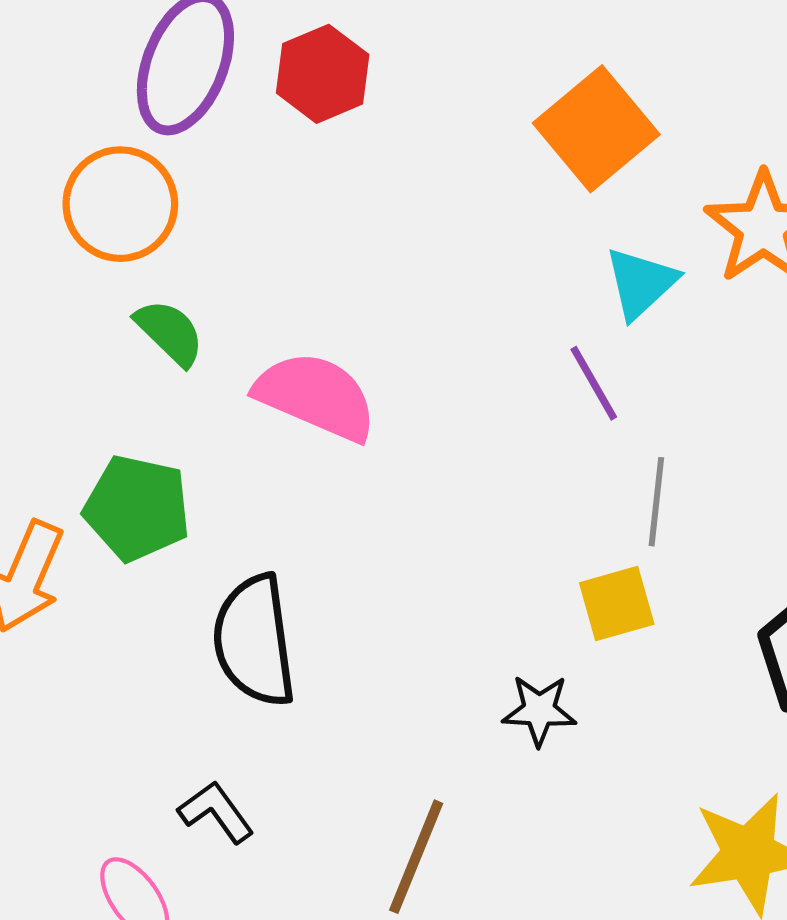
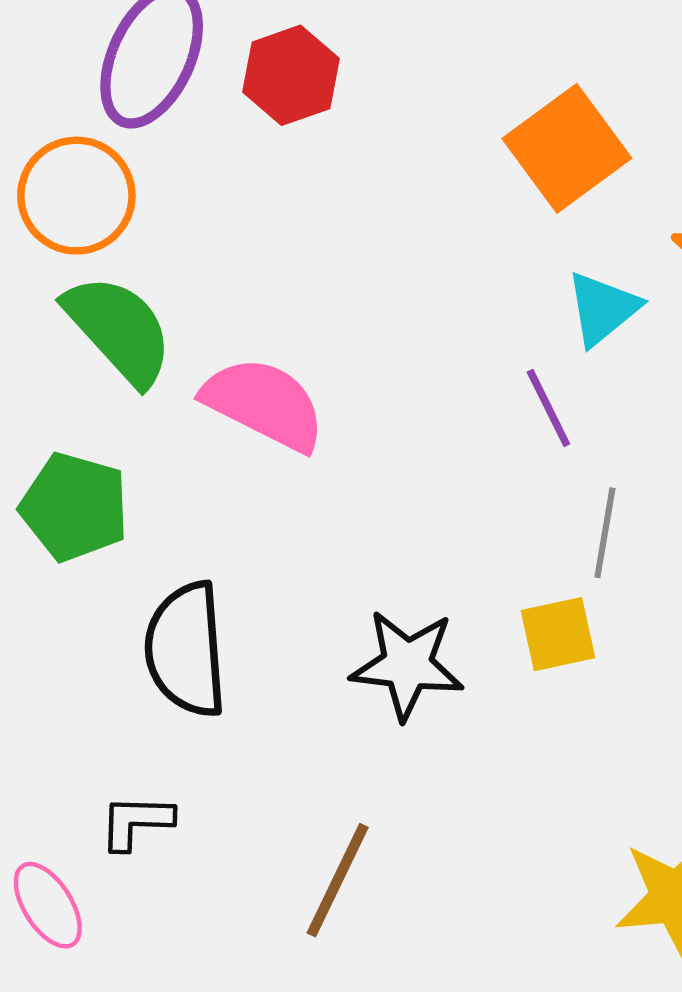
green semicircle: (170, 332) -> (119, 330), size x1.6
black star: (539, 710) -> (407, 665), moved, size x1.5
black L-shape: (216, 812) -> (136, 822), turned -56

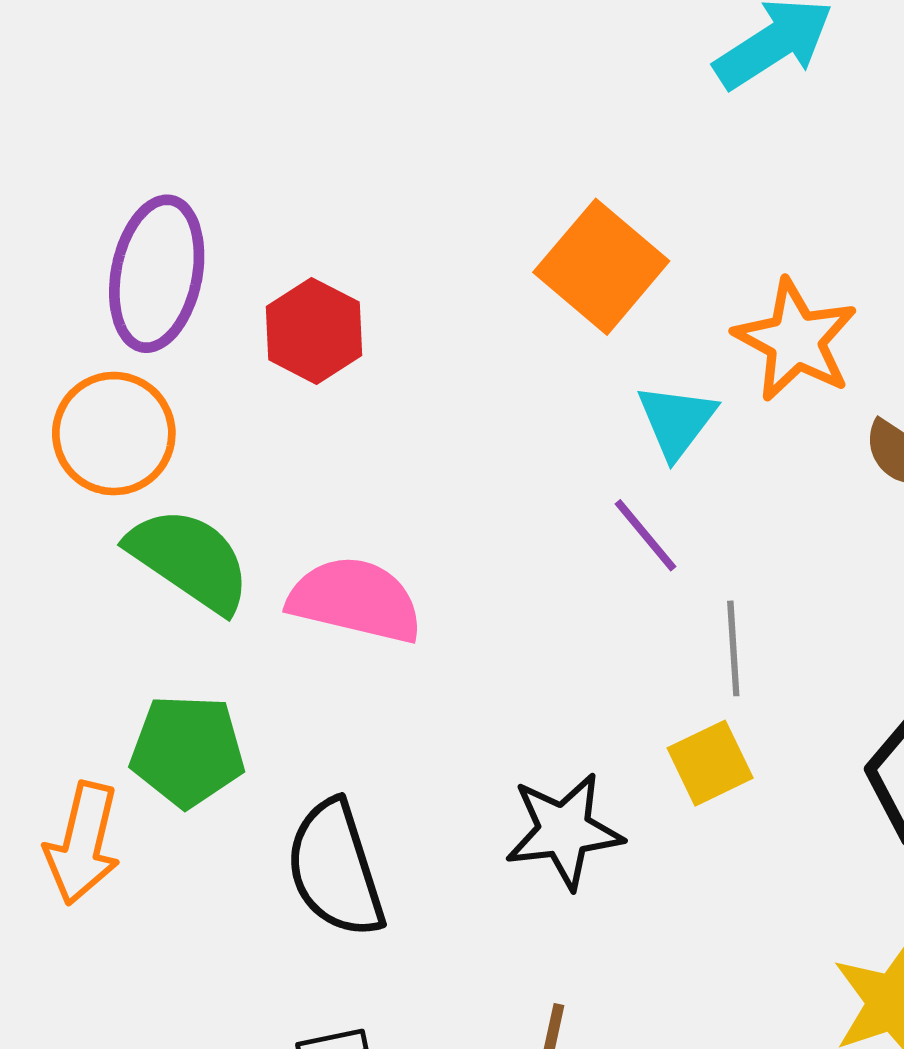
red hexagon: (291, 75) -> (314, 331), moved

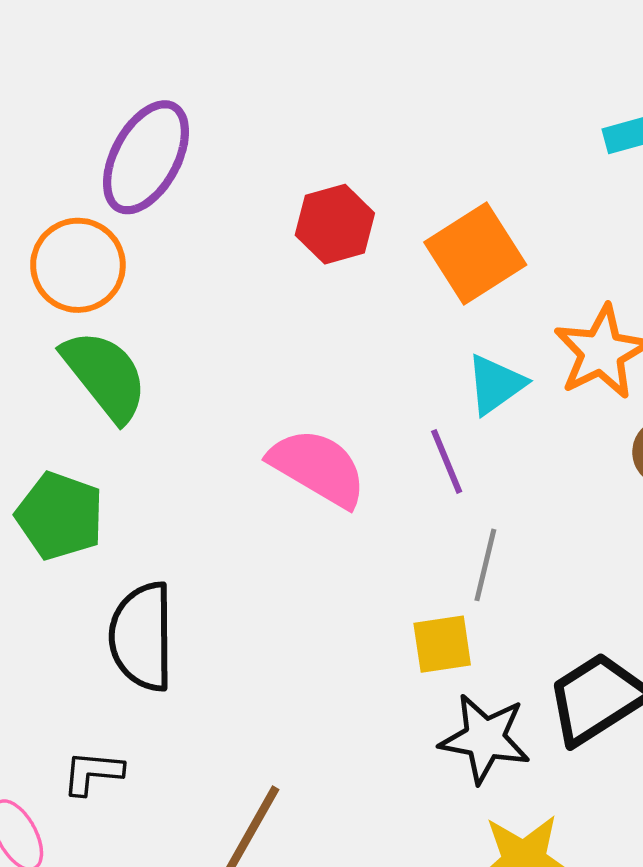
red hexagon: (314, 331) -> (335, 224), moved
pink semicircle: (355, 600) -> (318, 468), moved
black star: (564, 831) -> (485, 739), moved

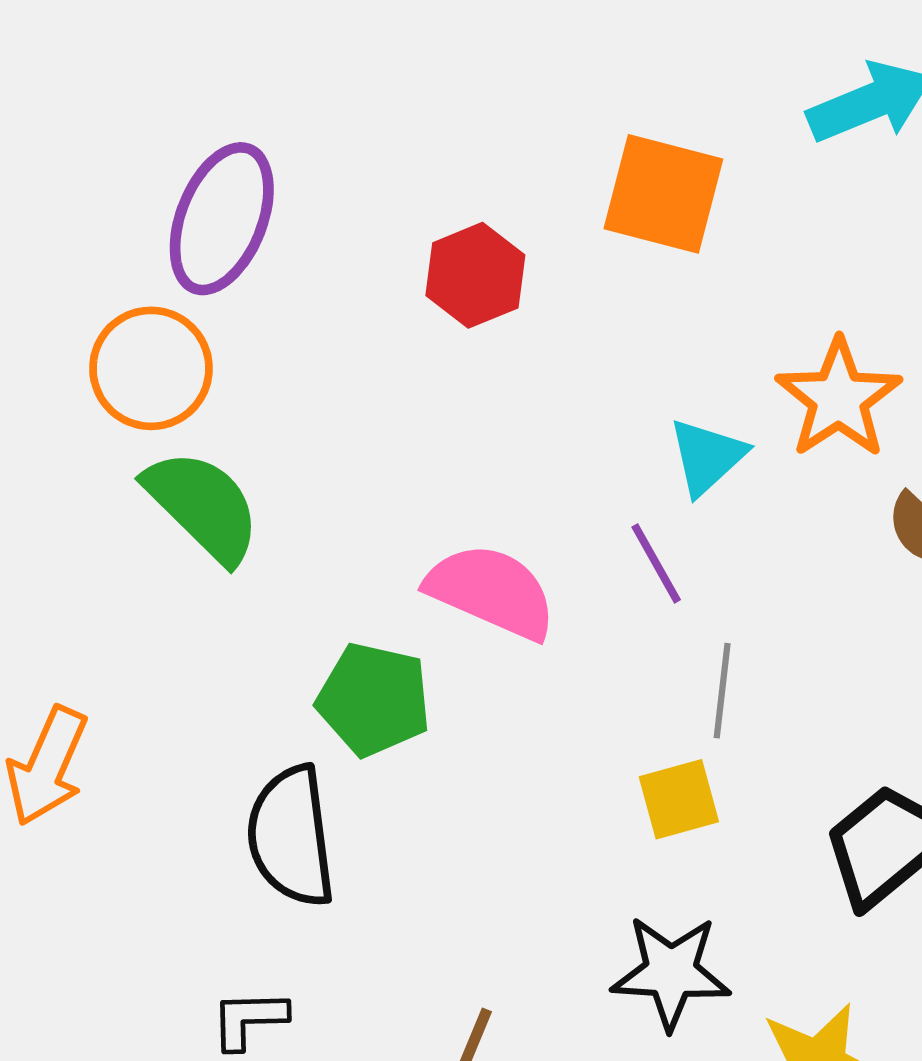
orange square: (475, 254) -> (663, 194), moved, turned -36
green pentagon: (60, 516) -> (374, 699), moved
black star: (485, 739) -> (671, 972), moved

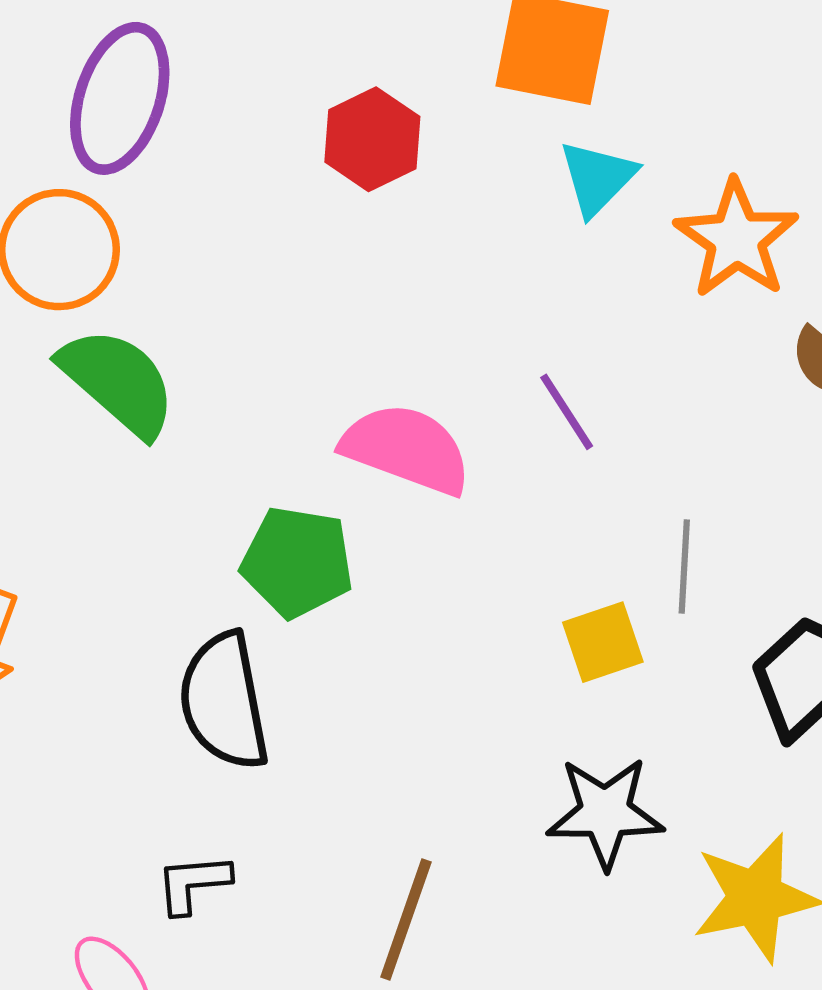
cyan triangle: (707, 457) -> (597, 178), moved
gray line: (722, 691) -> (684, 567), moved

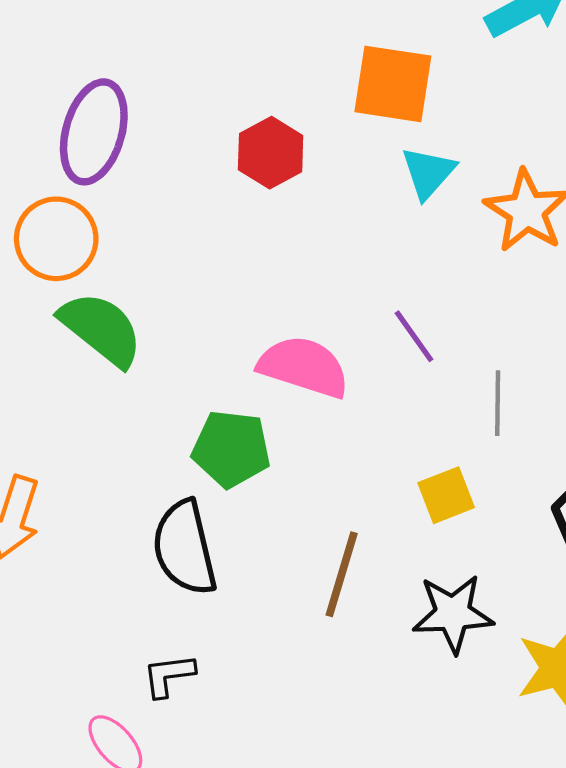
gray line: (684, 567) -> (498, 403), moved
brown line: (406, 919) -> (342, 574), moved

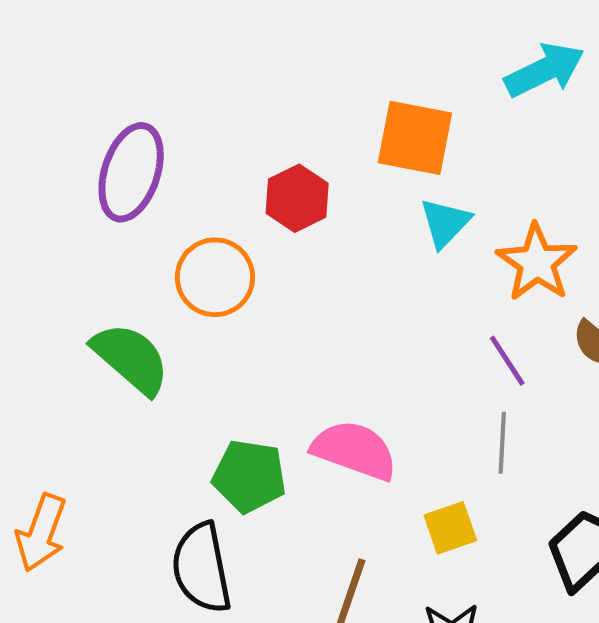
orange circle: (56, 239) -> (215, 277), moved
purple line: (414, 336) -> (507, 361), moved
pink semicircle: (304, 367) -> (354, 450), moved

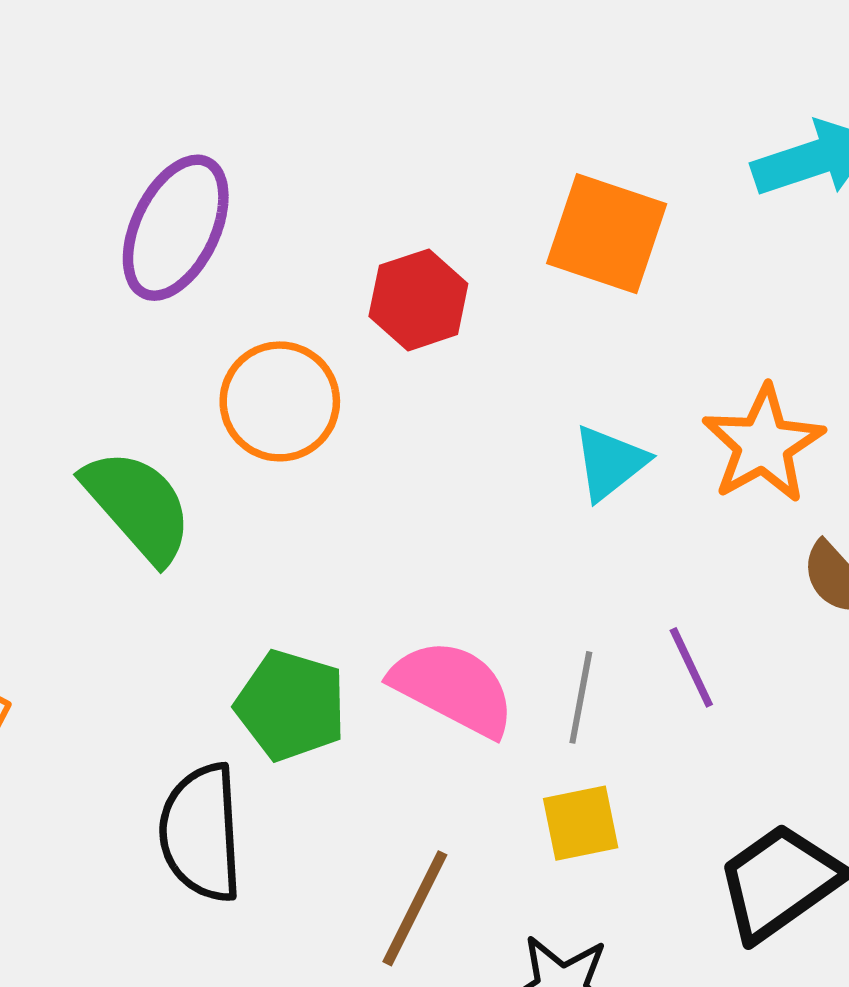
cyan triangle: (445, 223) -> (610, 463), moved
purple line: (507, 361) -> (691, 667), moved
gray line: (502, 443) -> (581, 697), moved

